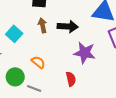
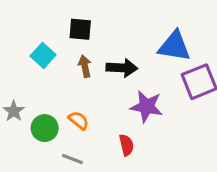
cyan square: (14, 34) -> (43, 55), moved
green circle: (15, 77) -> (45, 128), moved

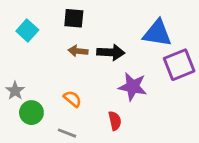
cyan square: (43, 55) -> (27, 31), moved
brown arrow: (85, 66) -> (78, 51), turned -72
green circle: (45, 128) -> (31, 113), moved

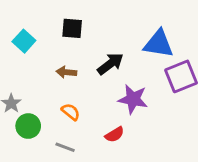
brown arrow: (78, 51) -> (66, 72), moved
black arrow: (111, 52) -> (110, 64), turned -40
red semicircle: (115, 121) -> (115, 135), turned 72

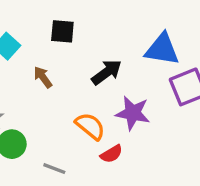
brown arrow: (66, 72) -> (43, 77), moved, turned 48
orange semicircle: (71, 112) -> (90, 126), moved, size x1.4

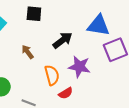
brown arrow: (43, 77) -> (28, 52), moved
orange semicircle: (90, 126) -> (52, 75), turned 36

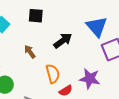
blue triangle: (98, 25) -> (97, 27), turned 40
purple star: (79, 67) -> (90, 79), moved

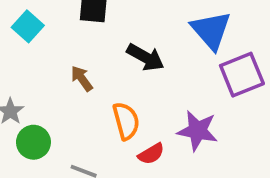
black arrow: (63, 41) -> (145, 57), turned 66

